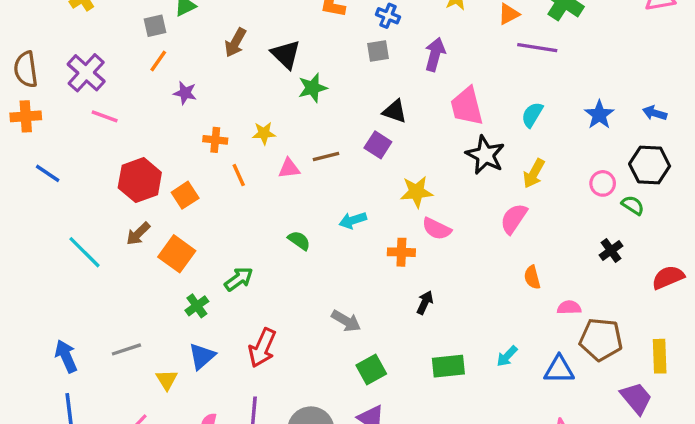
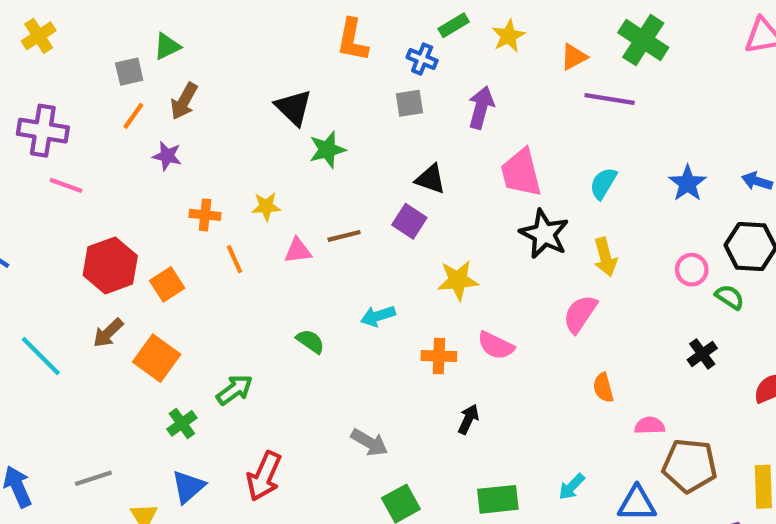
brown arrow: (235, 43) -> (184, 101), moved
purple cross: (86, 73) -> (43, 131), turned -33
yellow arrow: (534, 173) -> (605, 257), turned -44
pink semicircle: (437, 229) -> (496, 346), moved

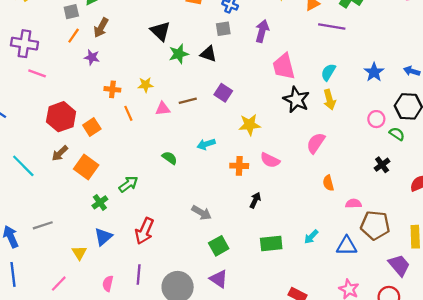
black triangle: (430, 179) -> (208, 54), moved
yellow arrow: (605, 257) -> (329, 100), moved
gray line: (93, 478) -> (43, 225), moved

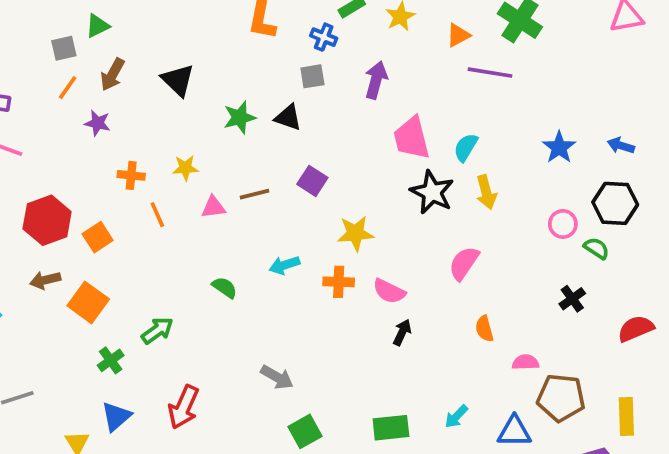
black triangle: (160, 31) -> (178, 80), moved
cyan semicircle: (328, 72) -> (466, 147), moved
brown arrow: (60, 153) -> (45, 280), turned 30
orange cross: (239, 166) -> (339, 282), moved
black arrow: (255, 200) -> (402, 332), moved

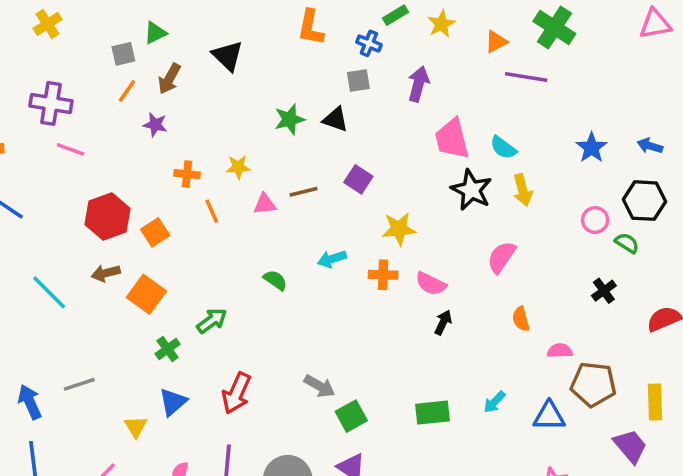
black triangle: (178, 80) -> (228, 56), moved
cyan semicircle: (466, 147) -> (503, 148), turned -84
gray arrow: (277, 377) -> (319, 386), moved

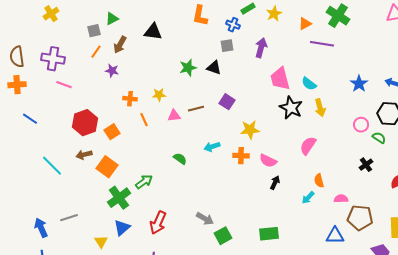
black triangle: (228, 56) -> (153, 32), turned -36
green cross: (168, 349) -> (119, 198), size x1.6
cyan arrow: (494, 402) -> (308, 198), moved

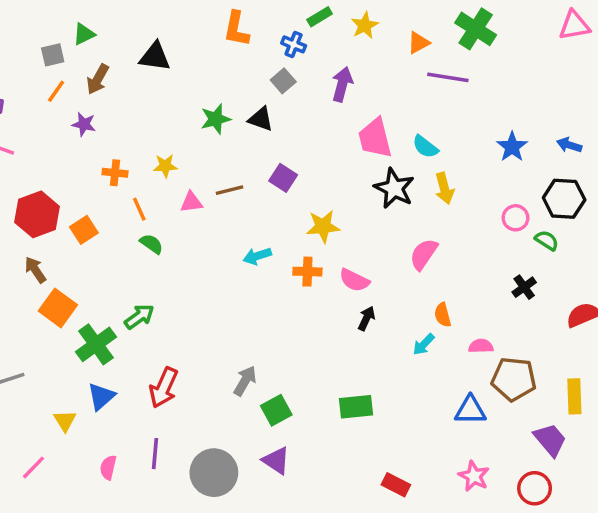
gray square: (227, 46) -> (283, 81), turned -32
brown arrow: (84, 155) -> (35, 270), turned 70
green semicircle: (180, 159) -> (151, 244), moved
orange square: (107, 167) -> (58, 308), moved
gray arrow: (205, 219) -> (245, 381), turned -90

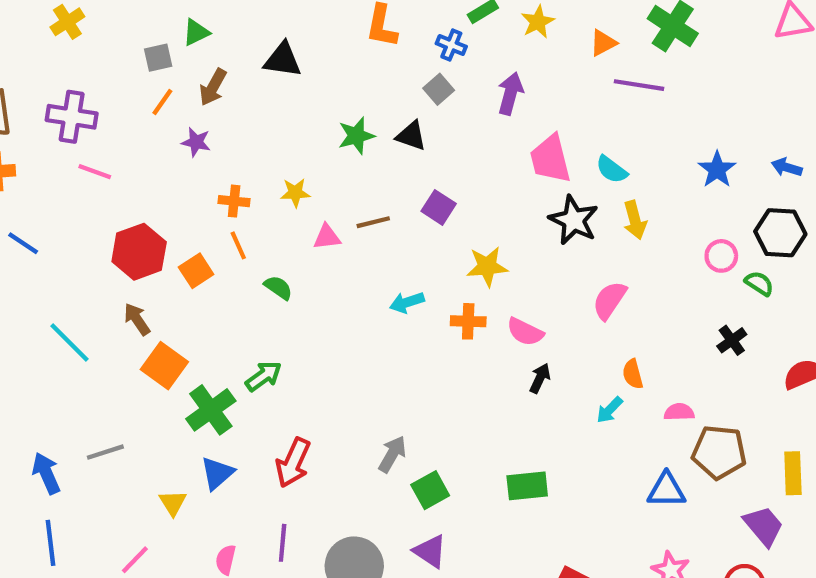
orange line: (139, 209) -> (238, 245), moved

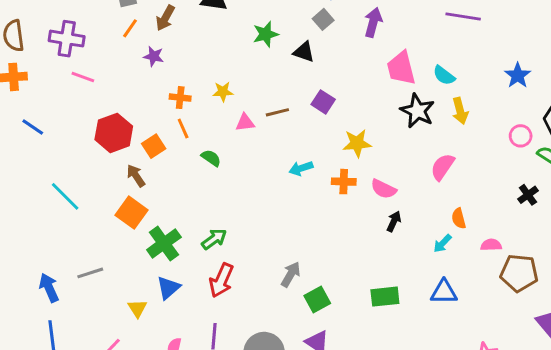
green star: (356, 136) -> (266, 34), moved
brown arrow: (137, 319) -> (136, 176), moved
green arrow: (264, 376) -> (214, 239), moved
blue triangle: (666, 490) -> (444, 292), moved

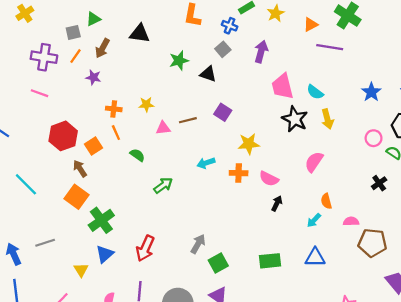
purple cross: (67, 39) -> (44, 57), moved
green arrow: (214, 239) -> (163, 185), moved

